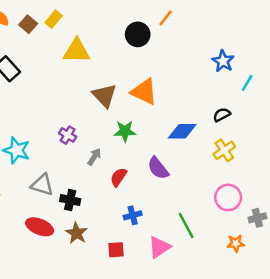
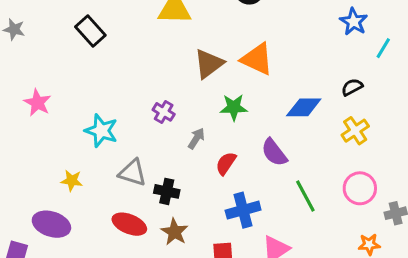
brown triangle: (105, 96) -> (209, 64), turned 36
blue cross: (133, 215) -> (243, 210), size x1.5
green line: (186, 225) -> (305, 196), moved

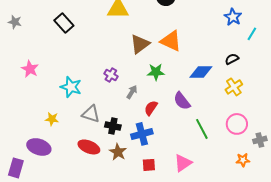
blue cross: (243, 210) -> (142, 134), moved

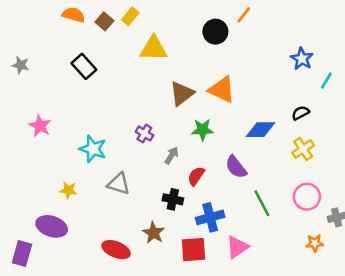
black cross: (113, 126) -> (173, 199), moved
blue cross: (142, 134) -> (210, 217), moved
red ellipse: (89, 147) -> (116, 250), moved
red square: (149, 165) -> (193, 250), size x1.5

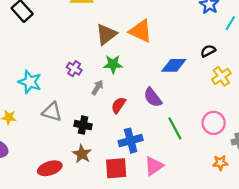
green star: (202, 130) -> (113, 64), moved
yellow cross: (303, 149) -> (221, 76), moved
black cross: (173, 199) -> (83, 125), moved
red ellipse: (116, 250) -> (50, 168), turned -40

